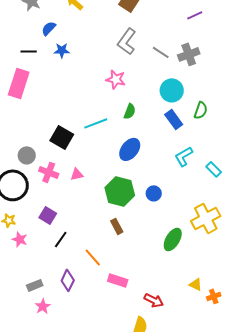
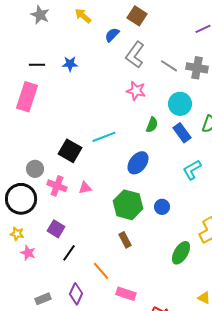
blue semicircle: (49, 28) -> (112, 35), moved
gray cross: (189, 54) -> (197, 68), turned 30
pink star: (116, 79) -> (136, 91), moved
green semicircle: (130, 111) -> (152, 125), moved

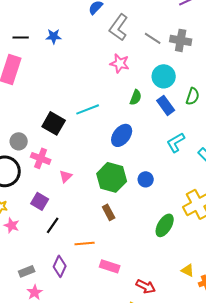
pink triangle: (85, 188) -> (66, 176), moved, turned -32
orange line: (101, 271) -> (85, 243), turned -54

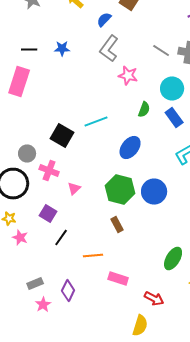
gray L-shape: (119, 27) -> (109, 48), moved
blue circle: (146, 179) -> (154, 192), size x1.6
green ellipse: (165, 225) -> (173, 258), moved
purple diamond: (60, 266) -> (68, 290), moved

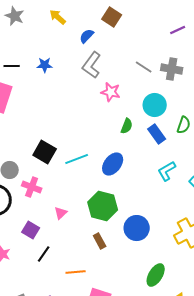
cyan line: (96, 122) -> (77, 159), moved
pink triangle: (74, 188) -> (61, 213), moved
blue circle: (154, 192) -> (137, 228), moved

